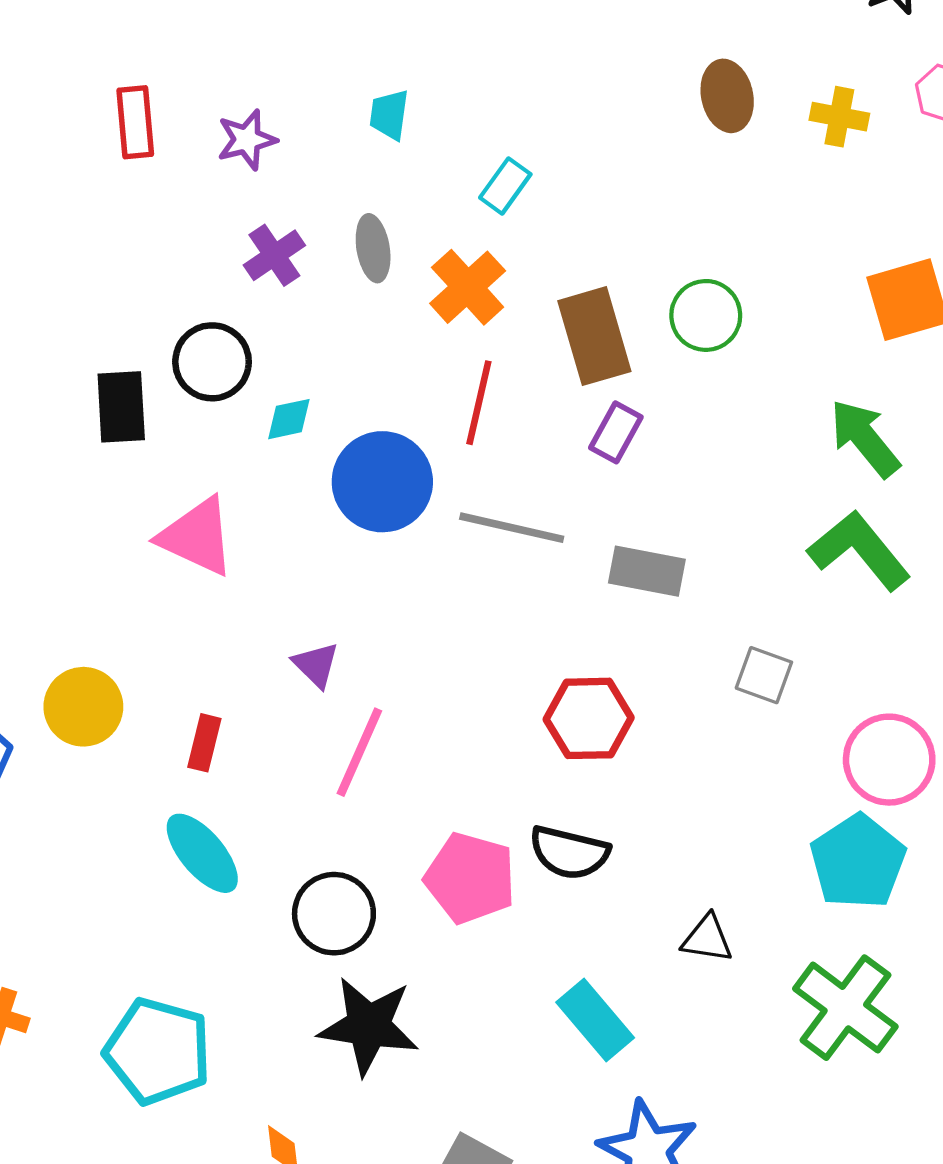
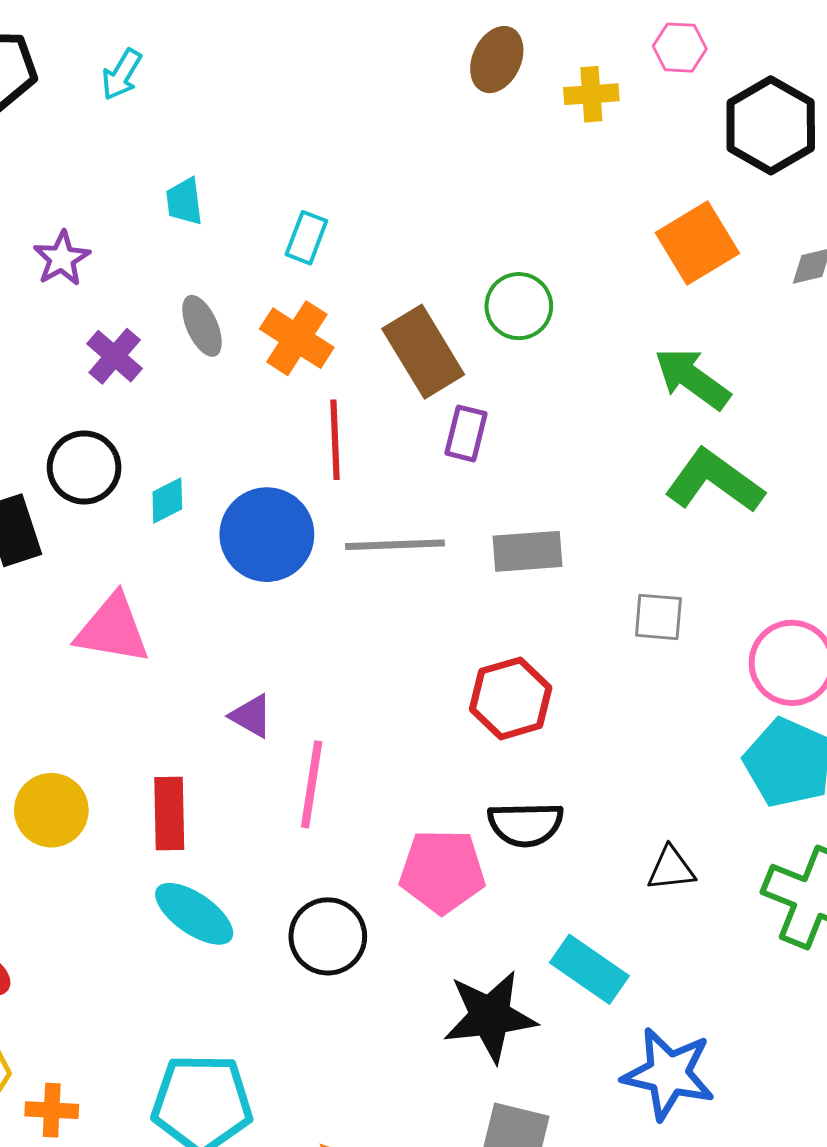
brown ellipse: (727, 96) -> (497, 60), moved, turned 52
red rectangle: (204, 743) -> (169, 814), size x1.4
black star: (369, 1026) -> (490, 1016), moved

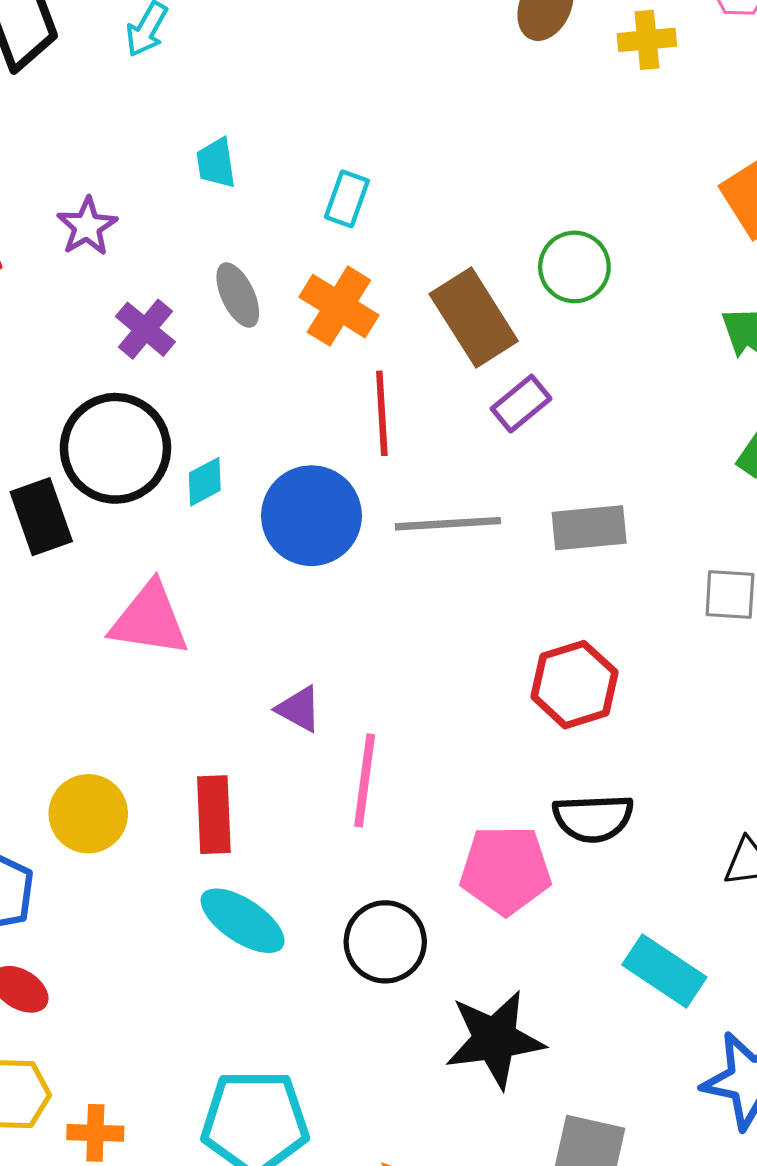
purple rectangle: (466, 433) -> (521, 404), turned 38
black circle: (84, 467) -> (115, 448), size x1.4
black star: (490, 1016) -> (495, 1039), moved

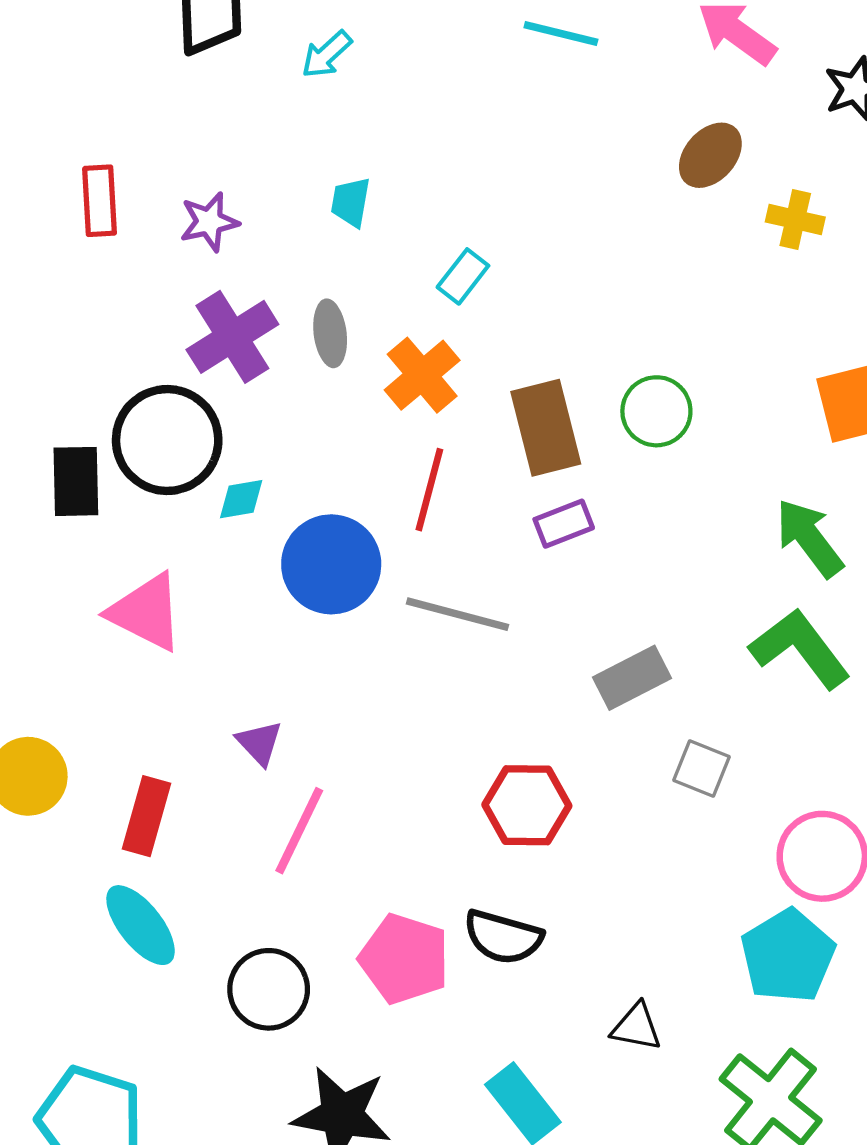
purple cross: (145, 329) -> (232, 337), size x1.5
gray rectangle: (589, 528) -> (632, 678), moved, turned -40

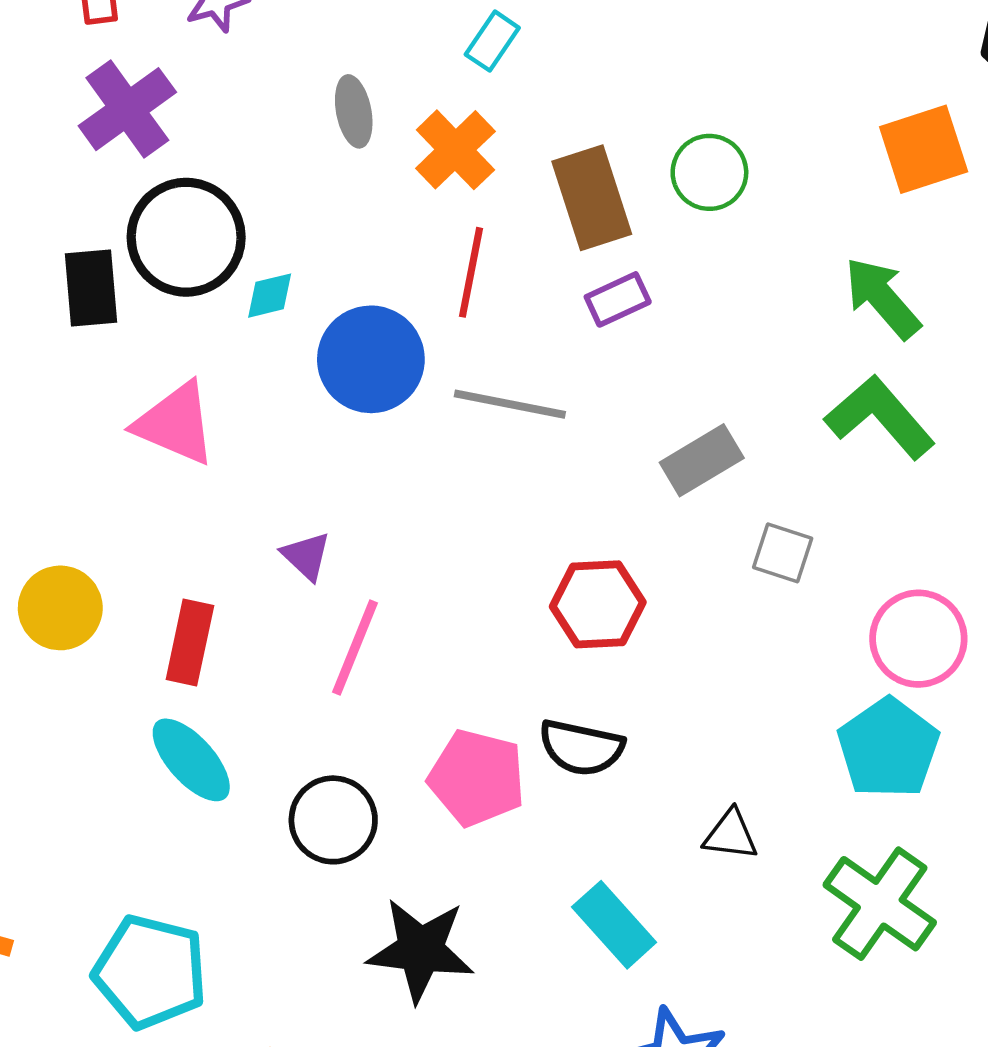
purple cross: (232, 337) -> (127, 109), moved

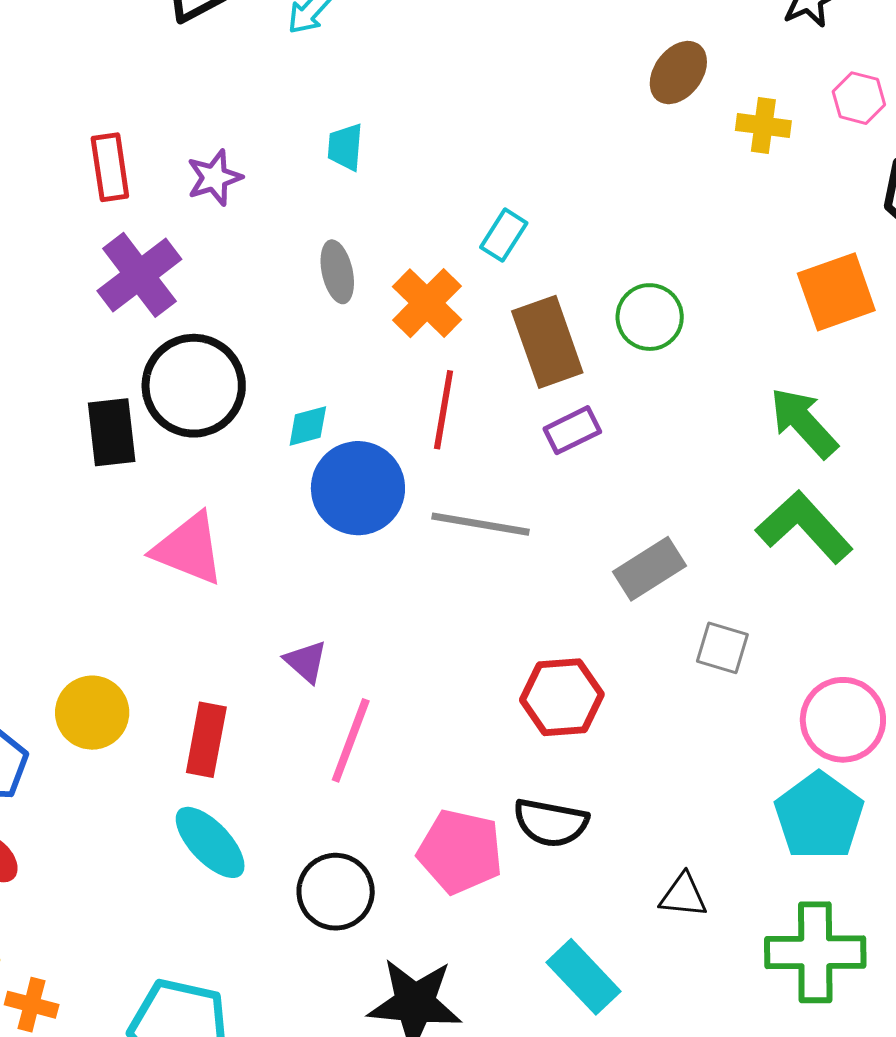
cyan rectangle: (492, 41) -> (504, 235), moved
cyan diamond: (270, 296) -> (308, 426), moved
green cross: (880, 904) -> (815, 952), turned -34

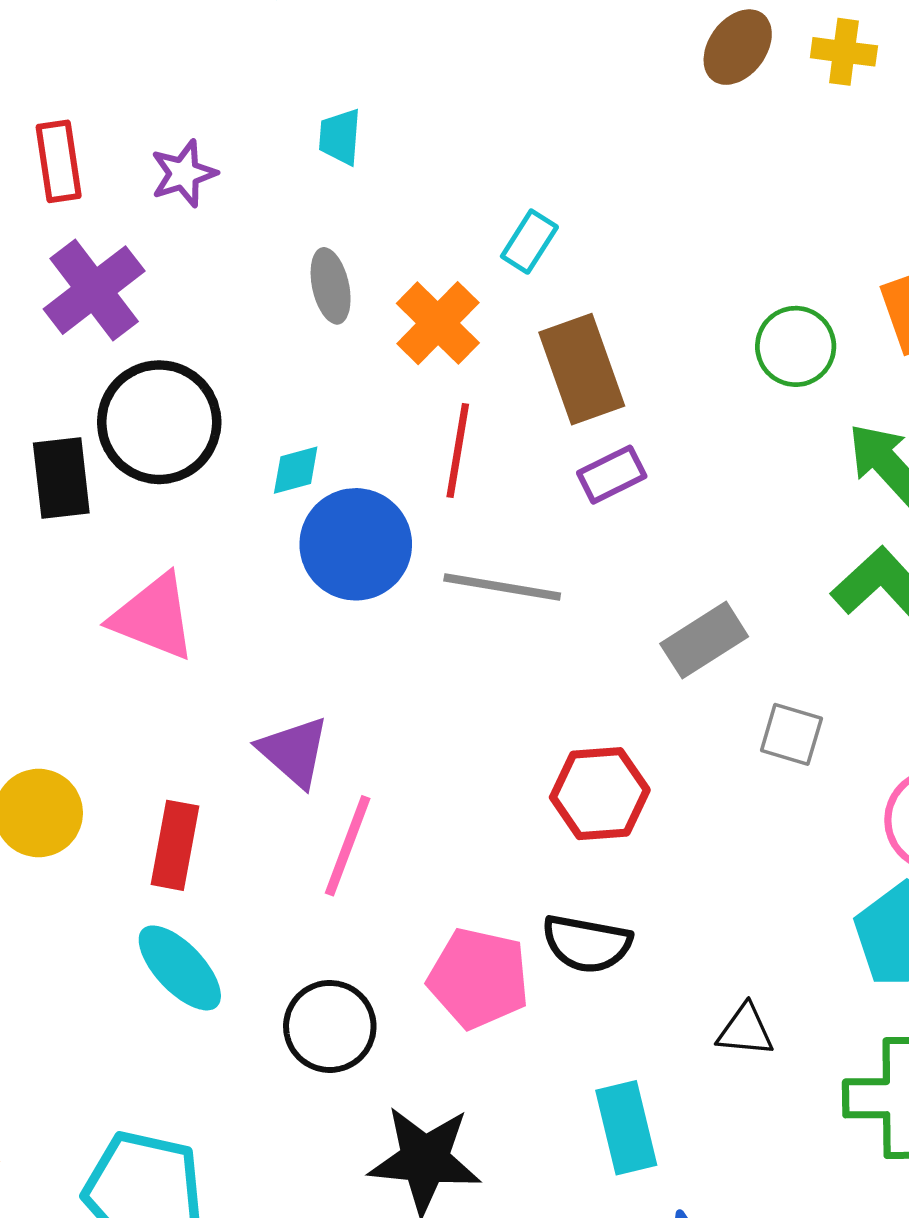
yellow cross: (763, 126) -> (844, 52), moved
green circle: (650, 317) -> (796, 346), moved
purple triangle: (306, 662) -> (294, 752), size x1.4
cyan rectangle: (584, 977) -> (626, 1128), turned 30

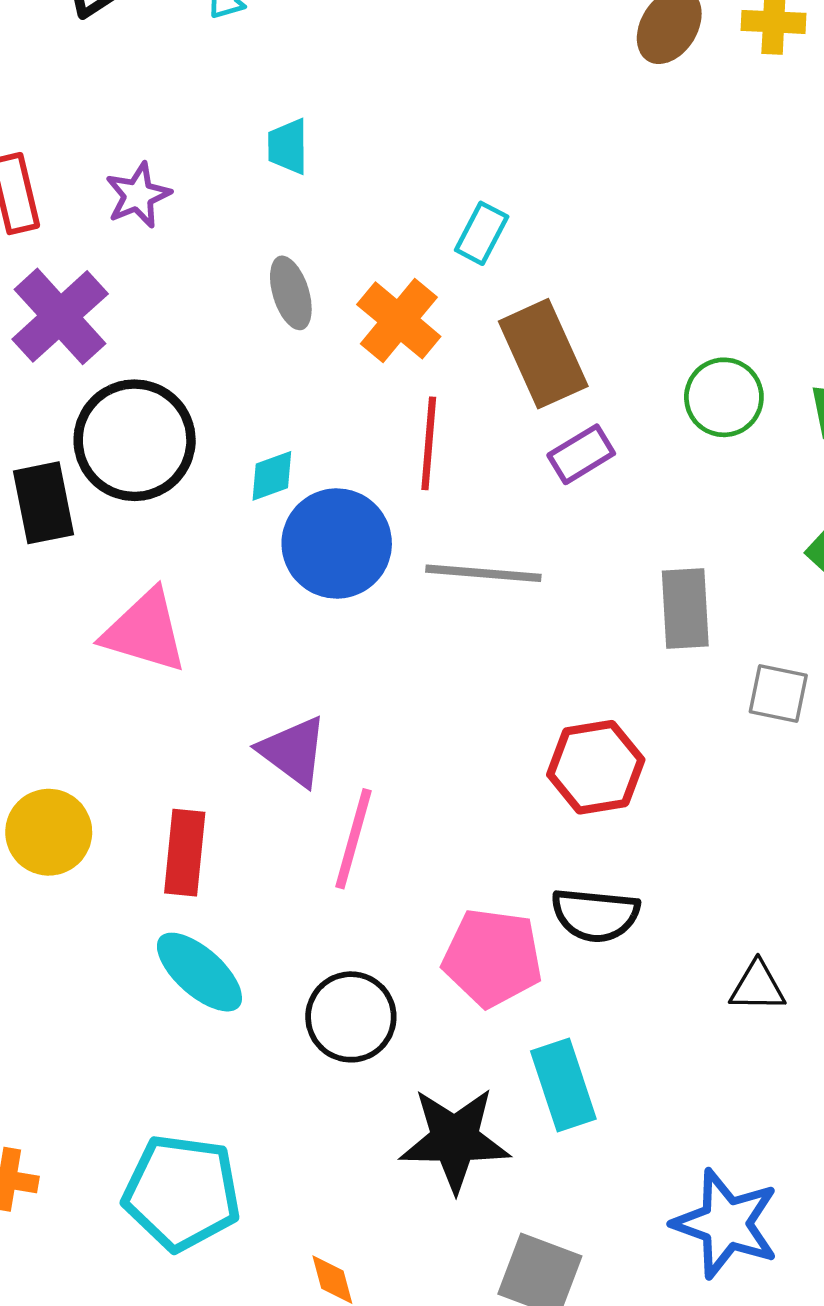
green circle: (796, 346) -> (724, 397), moved
gray rectangle: (704, 640) -> (685, 608), turned -56
cyan rectangle: (626, 1128) -> (563, 1085), moved

